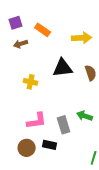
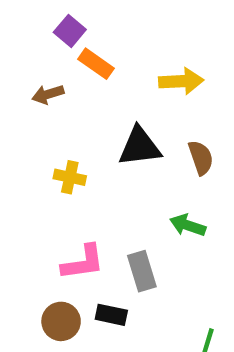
purple square: (16, 23) -> (70, 31), moved, turned -32
green arrow: (85, 116) -> (188, 225), moved

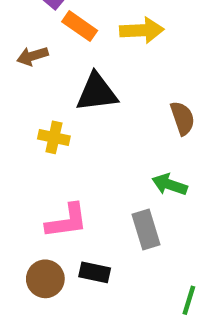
yellow arrow: (181, 81) -> (142, 30), moved
black triangle: (140, 147) -> (97, 92), moved
gray rectangle: (142, 271) -> (146, 230), moved

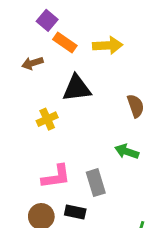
yellow cross: (54, 137) -> (47, 119), turned -36
gray rectangle: (146, 230) -> (96, 183), moved

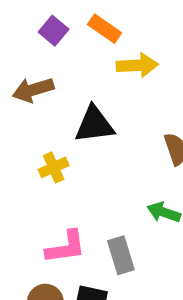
orange rectangle: (65, 42) -> (105, 29), moved
brown arrow: (32, 63) -> (33, 90), size x1.4

